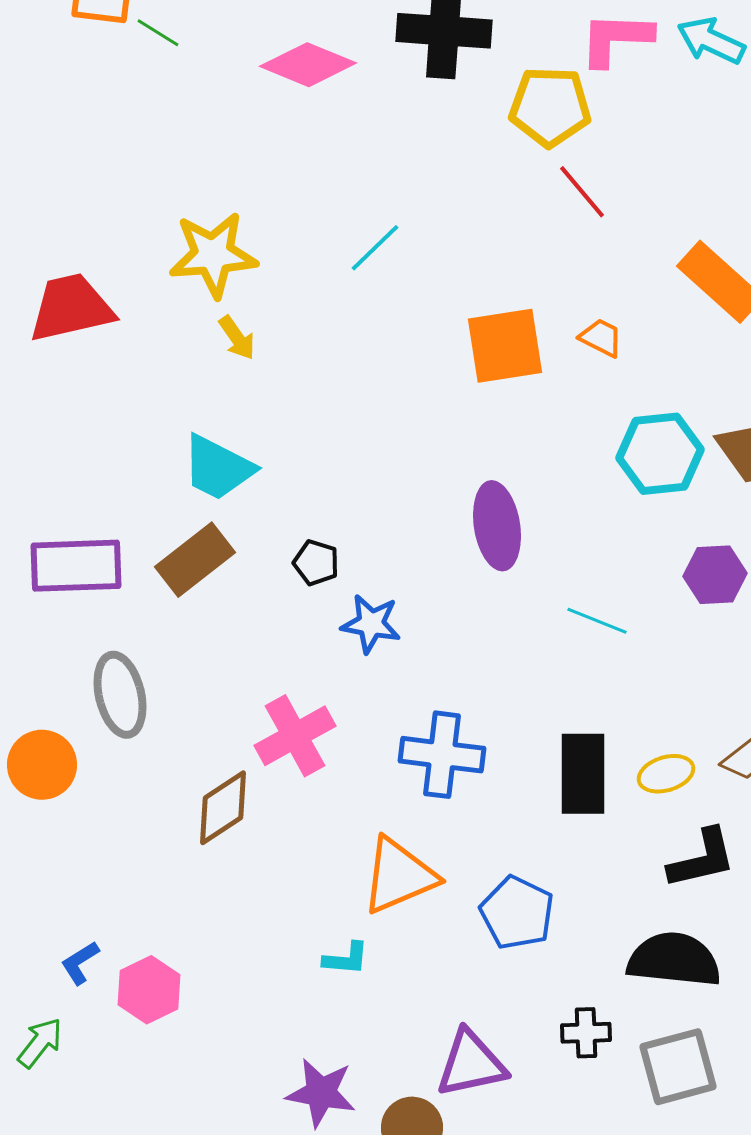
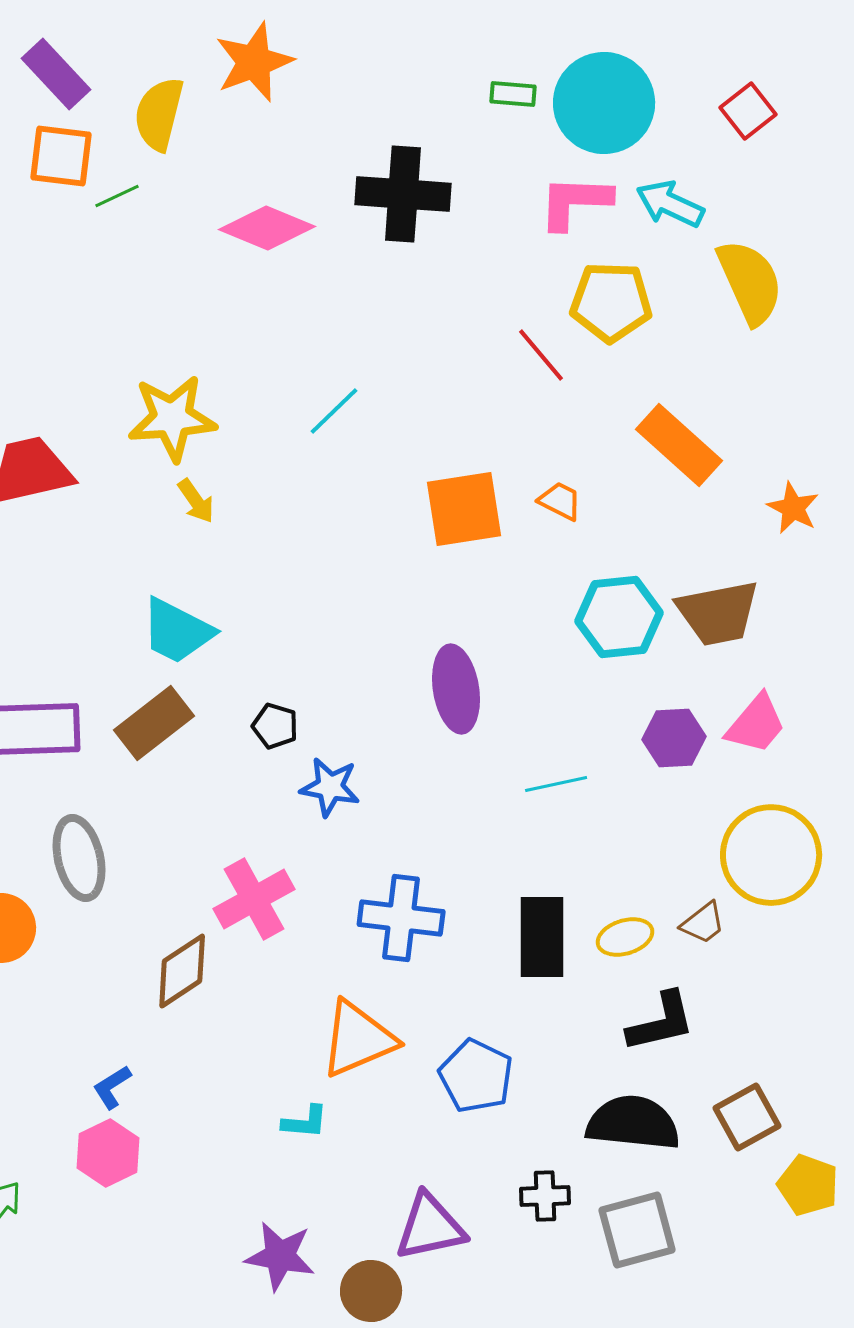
green line: (158, 33) -> (117, 196), turned -57
yellow pentagon: (550, 107) -> (611, 302), moved
cyan line: (597, 621) -> (556, 784), turned -34
blue L-shape: (80, 963) -> (112, 1087), moved

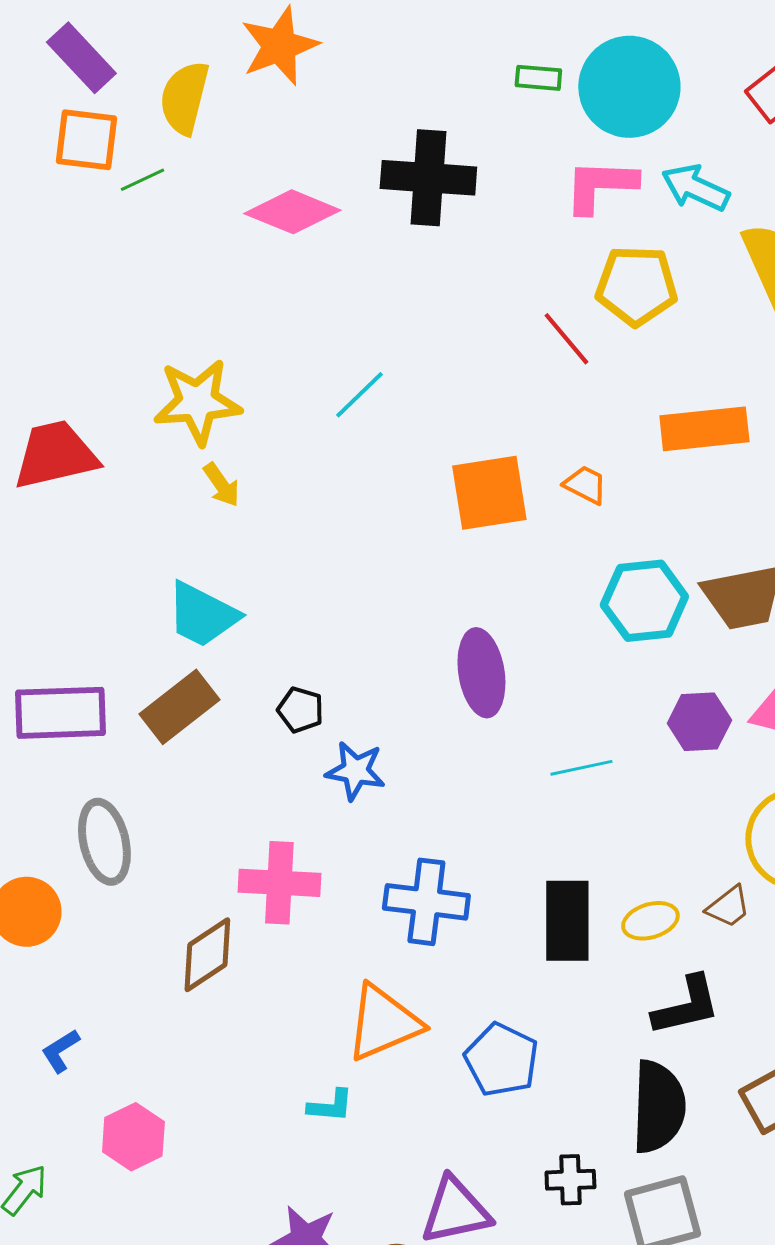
orange rectangle: (679, 445) -> (704, 429), turned -48
pink cross: (254, 899) -> (279, 883), turned 32
blue L-shape: (112, 1087) -> (60, 1051), moved
black semicircle: (633, 1123) -> (658, 1107), turned 86

